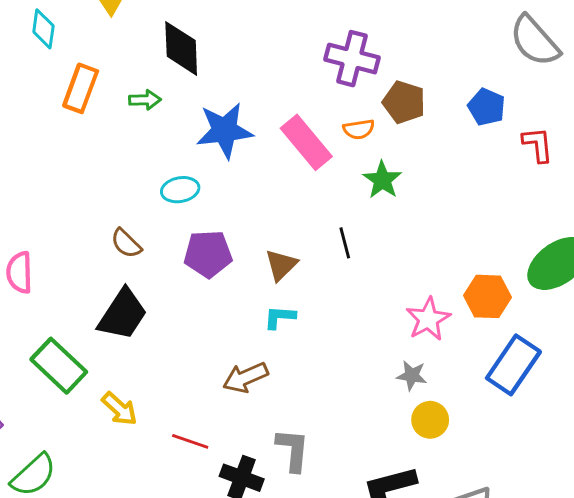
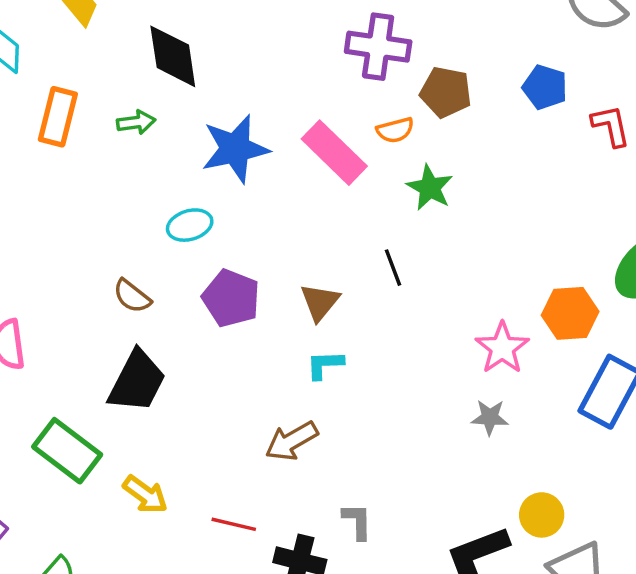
purple pentagon: (208, 254) -> (231, 298), turned 30
yellow circle: (430, 420) -> (542, 515), moved
gray L-shape: (293, 450) -> (357, 521), size x0.7

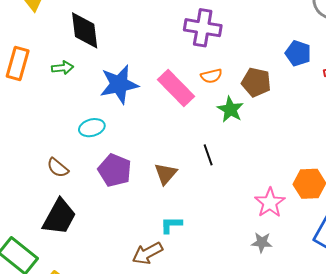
brown pentagon: (446, 92) -> (256, 82), moved
cyan L-shape: (325, 365) -> (171, 225), moved

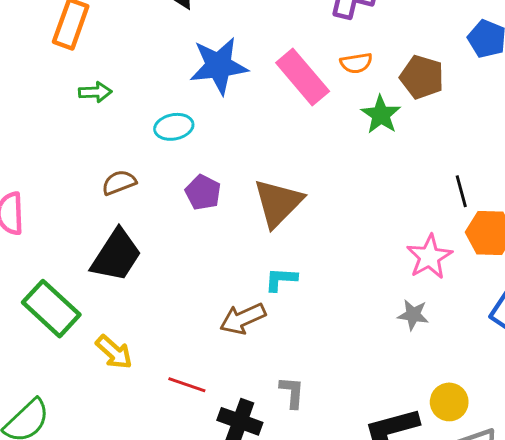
green arrow: (63, 68) -> (95, 92), moved
black line: (208, 155) -> (461, 191), moved
brown semicircle: (58, 168) -> (119, 183), turned 115
purple pentagon: (115, 170) -> (203, 192), size x0.7
brown triangle: (166, 174) -> (278, 203), size x1.5

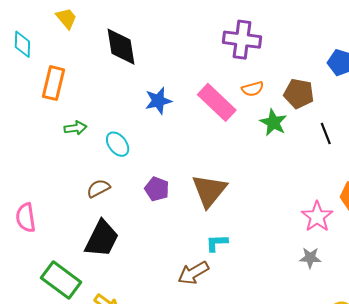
blue star: (219, 66) -> (158, 101), size x0.7
cyan ellipse: (174, 127) -> (118, 144), moved, turned 70
black line: (461, 191) -> (326, 133), moved

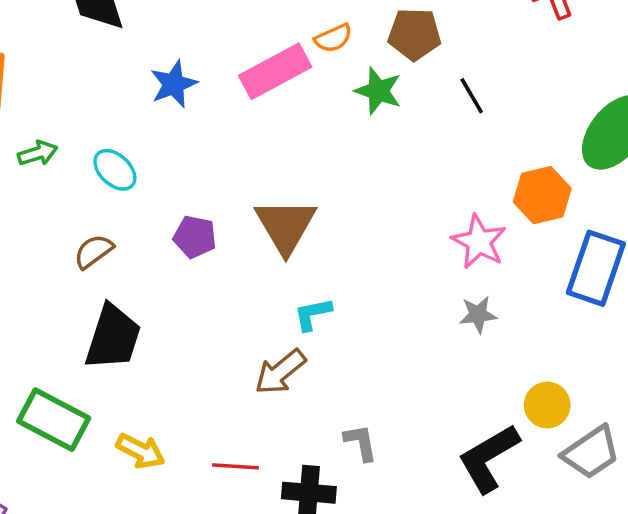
pink rectangle: (217, 102) -> (275, 71), turned -63

